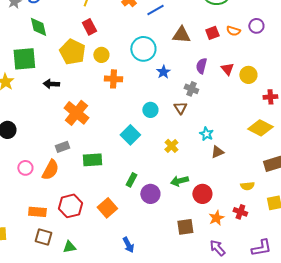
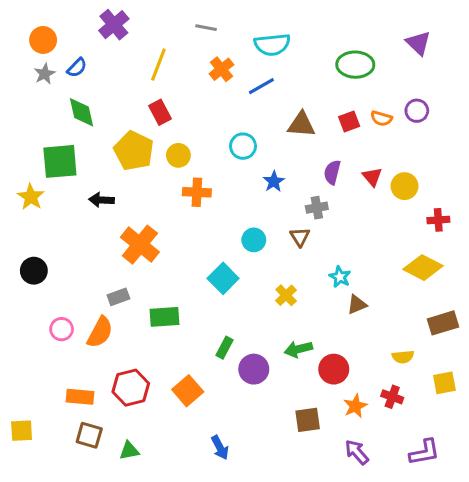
cyan circle: (143, 49) -> (243, 146), size x0.7
gray cross: (191, 89) -> (317, 208), turned -32

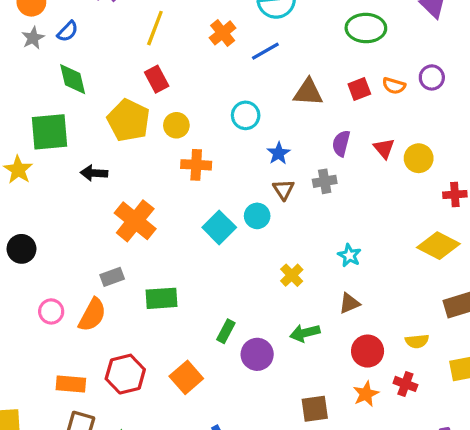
brown triangle: (300, 237) -> (283, 190), moved
cyan square: (223, 278) -> (219, 227), moved
brown triangle: (357, 305) -> (349, 303), moved
red circle: (334, 369) -> (368, 351), moved

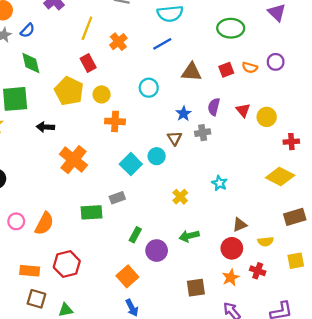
orange cross: (223, 33) -> (118, 42), moved
blue star: (279, 153) -> (184, 114), moved
gray rectangle: (112, 277) -> (117, 198), moved
brown triangle: (349, 303) -> (240, 225), moved
orange square: (186, 377) -> (127, 276), moved

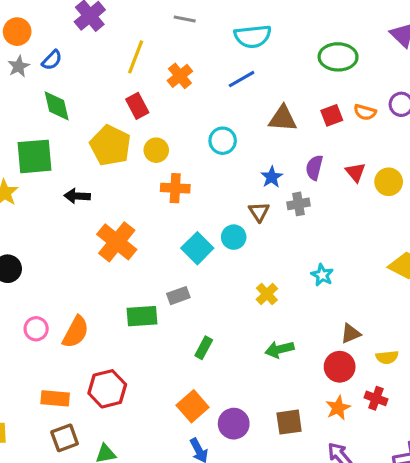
purple circle: (157, 251) -> (234, 424), moved
brown square: (36, 299) -> (65, 438), turned -36

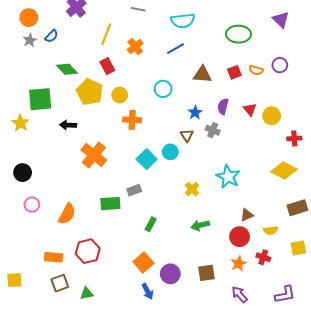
green diamond: (57, 106) -> (67, 69), moved, turned -30
gray cross: (299, 204) -> (213, 130), turned 32
cyan star: (322, 275) -> (228, 177), size x1.6
pink circle: (36, 329) -> (32, 205), moved

